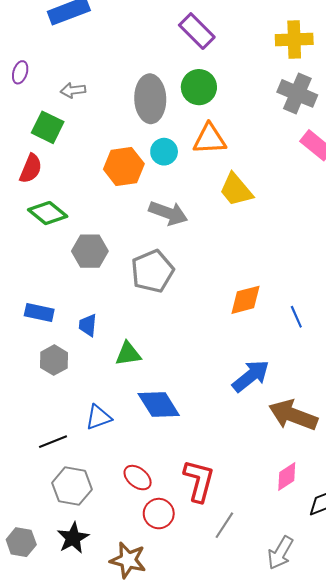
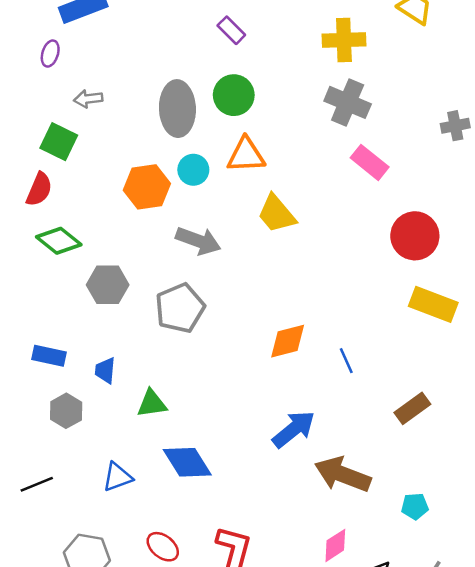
purple rectangle: (197, 31) -> (231, 30), size x0.7
purple ellipse: (20, 72) -> (50, 53), moved
black line: (53, 442) -> (37, 484), moved

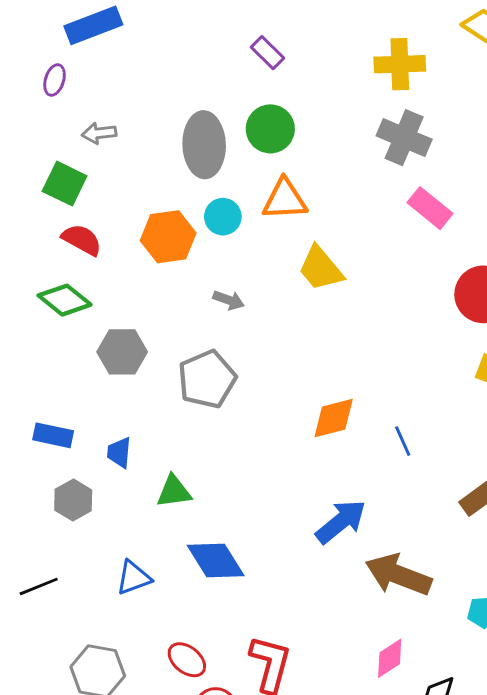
red semicircle: (39, 189) -> (82, 240), moved, turned -84
gray arrow: (198, 241) -> (229, 300), size x0.6

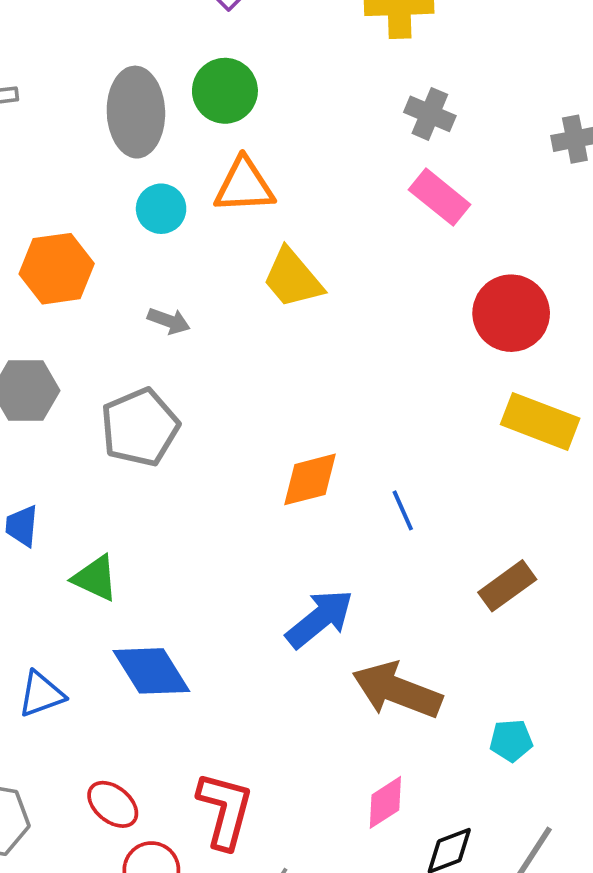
gray cross: (404, 138) -> (430, 114), moved, size x0.7
orange hexagon: (168, 237) -> (57, 269), moved
green triangle: (174, 491) -> (95, 578), turned 33

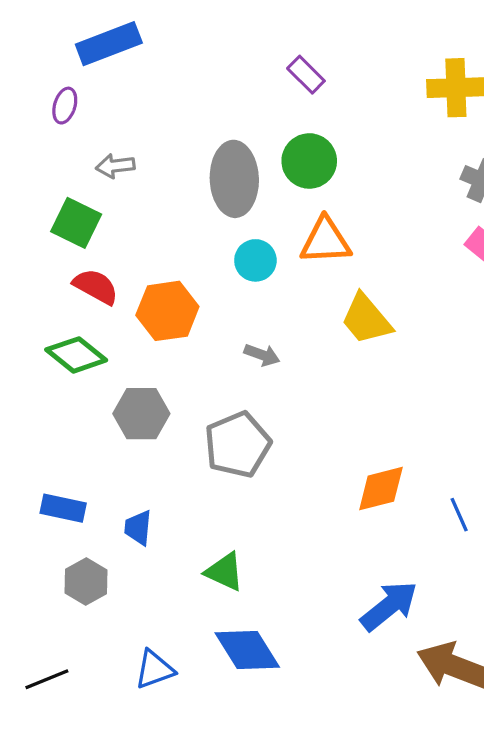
green triangle: (95, 578) -> (224, 572), moved

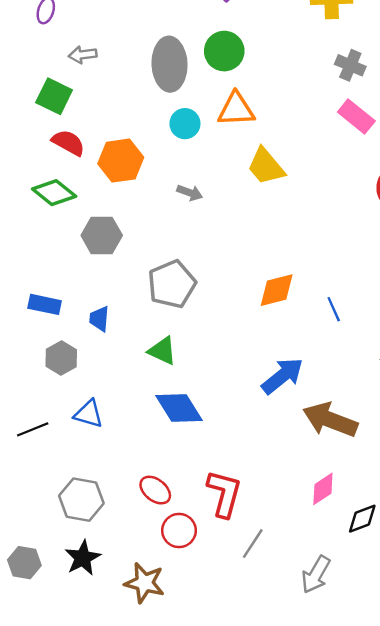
gray pentagon: (238, 445) -> (172, 284), moved
blue triangle: (154, 669) -> (89, 414), moved, turned 36

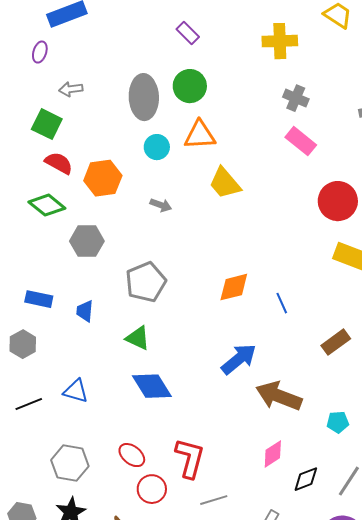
gray hexagon: (61, 358) -> (23, 344), moved
gray line: (253, 544) -> (214, 500), turned 40

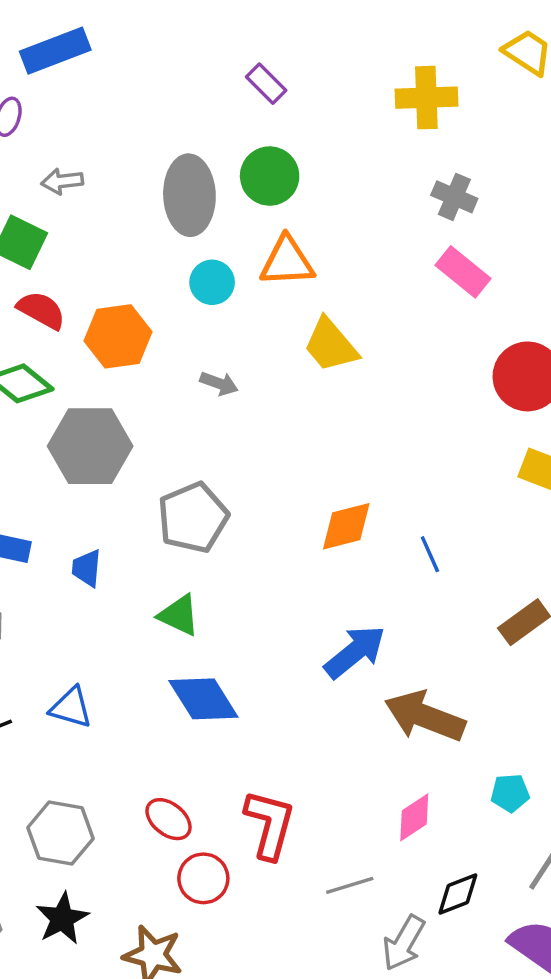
gray hexagon: (87, 241) -> (90, 446), size x1.4
cyan pentagon: (338, 422) -> (510, 793), moved
black diamond: (306, 479) -> (458, 894), moved
gray line: (214, 500) -> (350, 885), moved

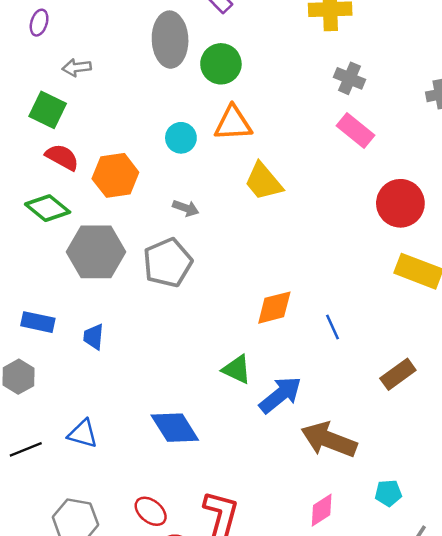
gray ellipse: (189, 195) -> (170, 40), moved
gray pentagon: (193, 518) -> (168, 263), moved
green triangle: (179, 615) -> (237, 369), moved

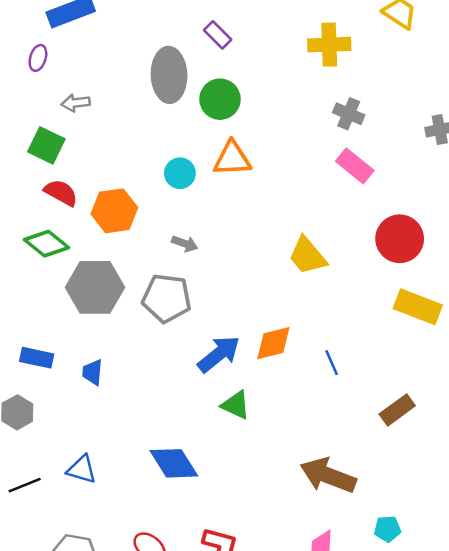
yellow trapezoid: (263, 181) -> (307, 256), moved
gray pentagon: (168, 263) -> (167, 298), turned 30
blue arrow: (280, 395) -> (219, 354), moved

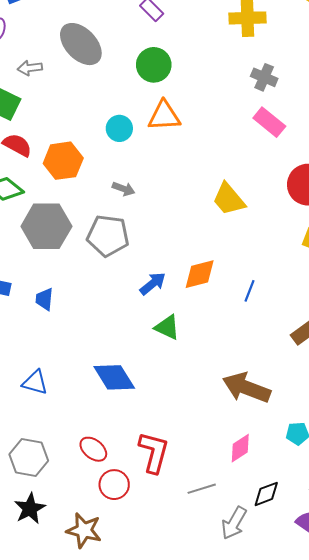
gray ellipse: (169, 75) -> (81, 44), moved, turned -42
blue arrow: (219, 354) -> (153, 284), size x0.7
blue line: (332, 363) -> (250, 291), turned 45

